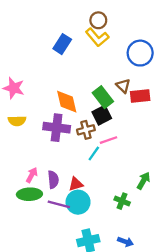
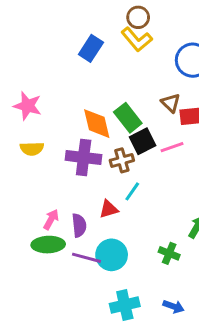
green rectangle: (103, 97) -> (128, 118), moved
pink line: (109, 140) -> (172, 147), moved
red triangle: (76, 184) -> (109, 209), moved

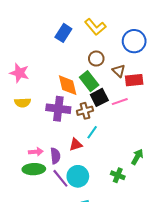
brown circle: (138, 17) -> (96, 59), moved
pink arrow: (51, 219) -> (36, 152), turned 56
purple line: (86, 258) -> (60, 178), turned 36

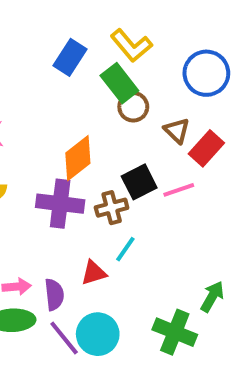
red rectangle: (134, 80) -> (206, 148), turned -42
green rectangle: (89, 81) -> (119, 83), moved
orange diamond: (68, 85) -> (78, 158), turned 65
green cross: (118, 175) -> (175, 332), size x1.5

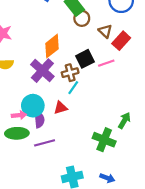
purple cross: (60, 204) -> (42, 71), turned 35
cyan line: (125, 249) -> (73, 88), moved
cyan circle: (98, 334) -> (33, 106), moved
purple line: (64, 338) -> (45, 143), turned -66

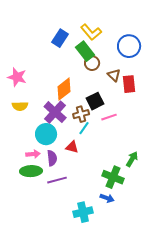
red rectangle: (121, 41) -> (129, 84), turned -48
pink line: (106, 63) -> (109, 117), moved
cyan circle: (33, 106) -> (46, 134), moved
red triangle: (61, 108) -> (72, 147), turned 32
blue arrow: (107, 178) -> (107, 198), moved

